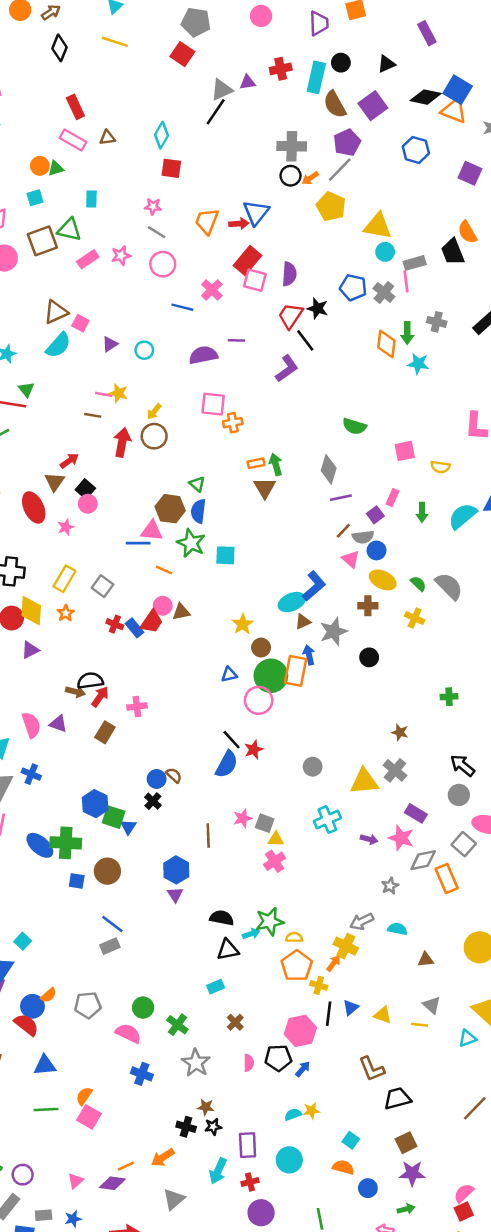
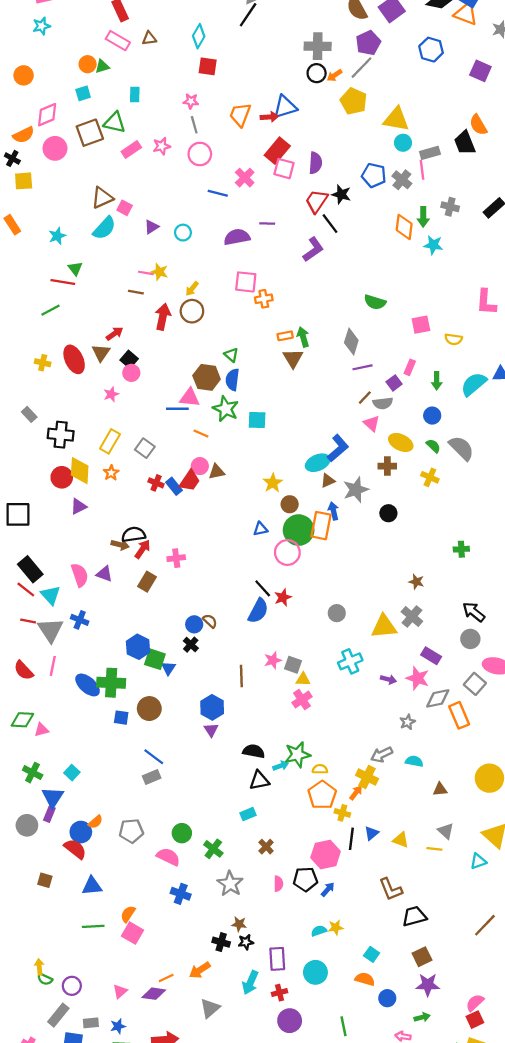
blue triangle: (256, 213) -> (285, 107), turned 35
gray line: (157, 232) -> (194, 125), turned 42
red ellipse: (34, 507) -> (74, 359), moved
blue circle: (377, 550) -> (432, 416), moved

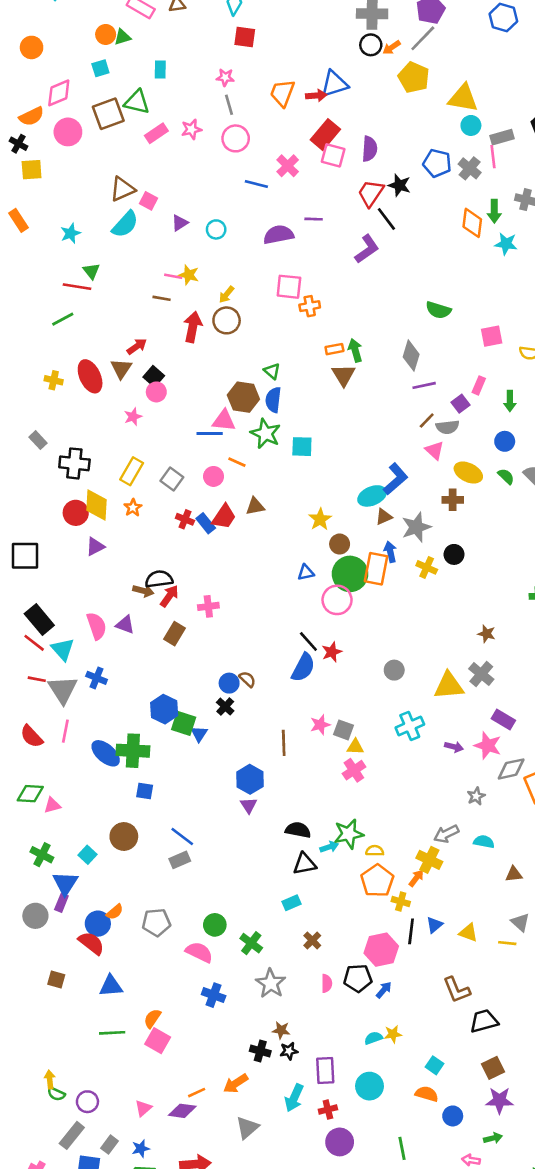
pink circle: (200, 466) -> (214, 476), moved
yellow cross: (430, 477) -> (427, 567), moved
brown circle: (149, 709) -> (124, 836), moved
gray rectangle: (91, 1023) -> (110, 1145), turned -48

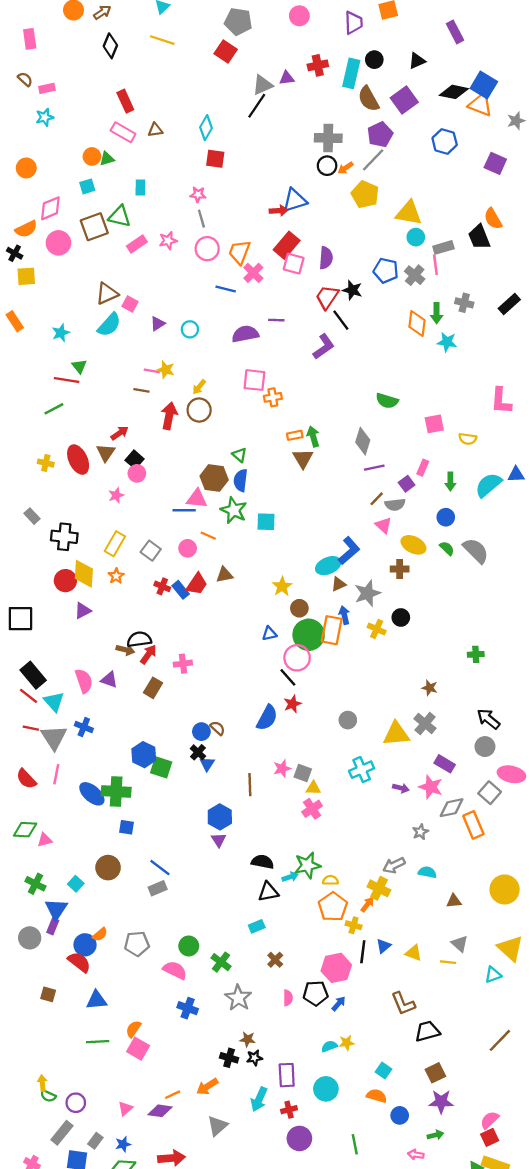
orange trapezoid: (282, 93) -> (239, 252), moved
black line: (308, 642) -> (288, 677), moved
blue triangle: (199, 734) -> (207, 764), moved

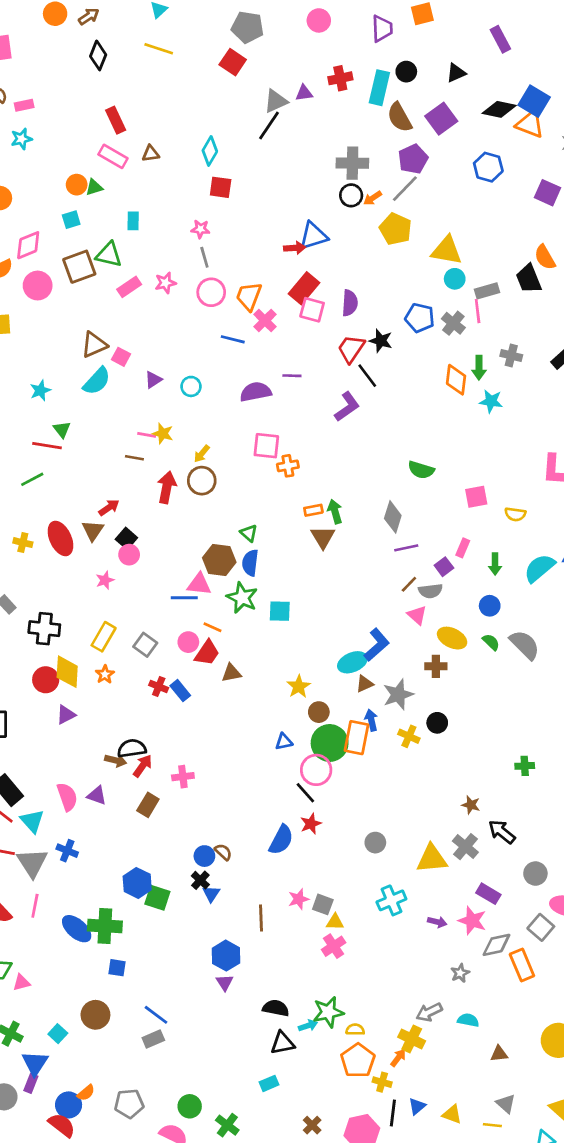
red trapezoid: (197, 584) -> (207, 653), moved
black arrow: (488, 719) -> (502, 832), moved
brown cross: (275, 960) -> (312, 1125), moved

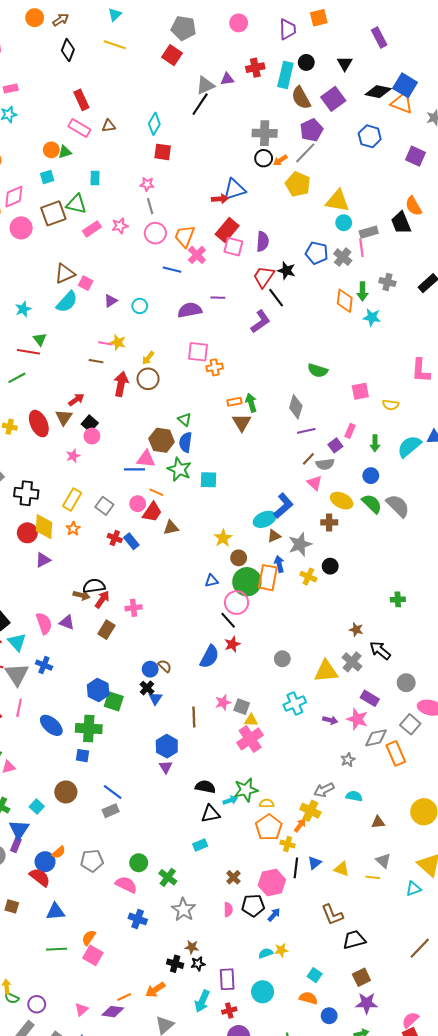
black triangle: (456, 73) -> (345, 63), turned -35
green semicircle: (491, 642) -> (372, 504), size x1.5
green cross: (105, 926) -> (89, 728), moved
pink cross: (334, 946) -> (250, 739), size x1.4

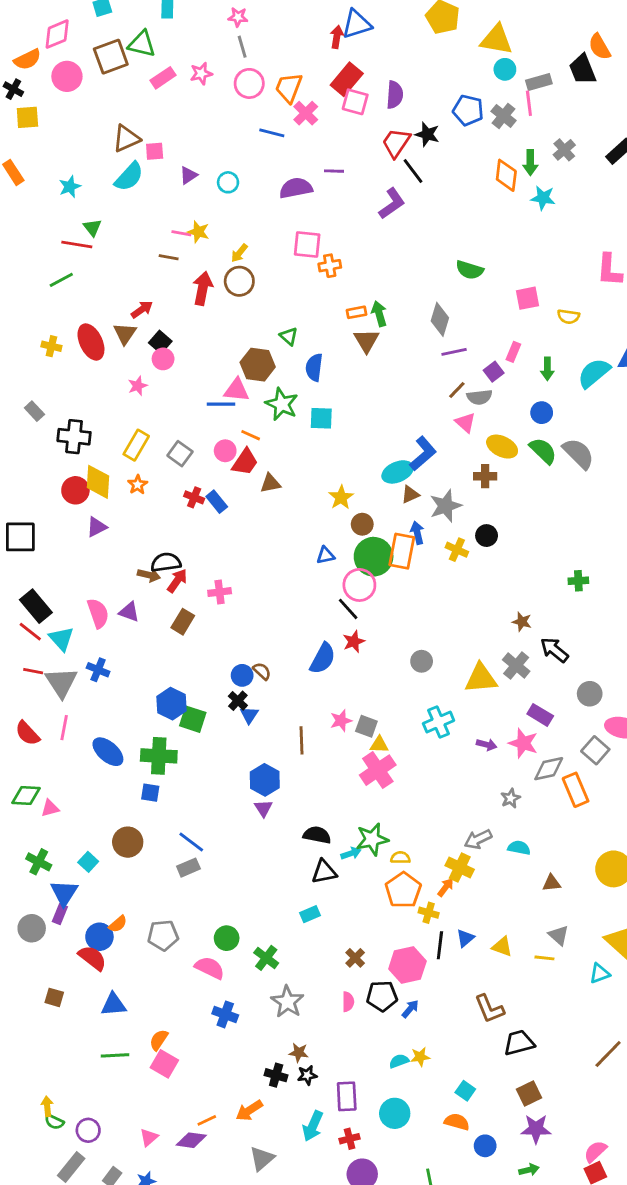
red arrow: (220, 199) -> (337, 37), turned -77
gray cross: (387, 282) -> (564, 150), turned 35
pink square: (86, 283) -> (155, 151), turned -32
blue semicircle: (186, 442) -> (314, 367), moved

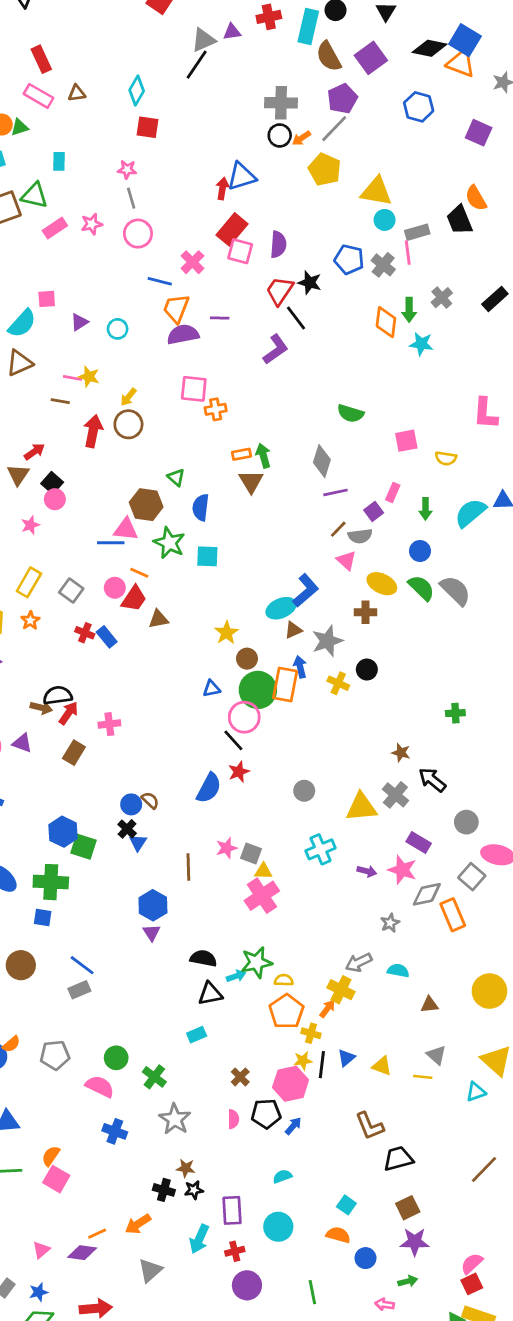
orange trapezoid: (289, 88) -> (176, 308), moved
brown triangle: (126, 139) -> (19, 363), moved
yellow star: (420, 1057) -> (303, 1061), moved

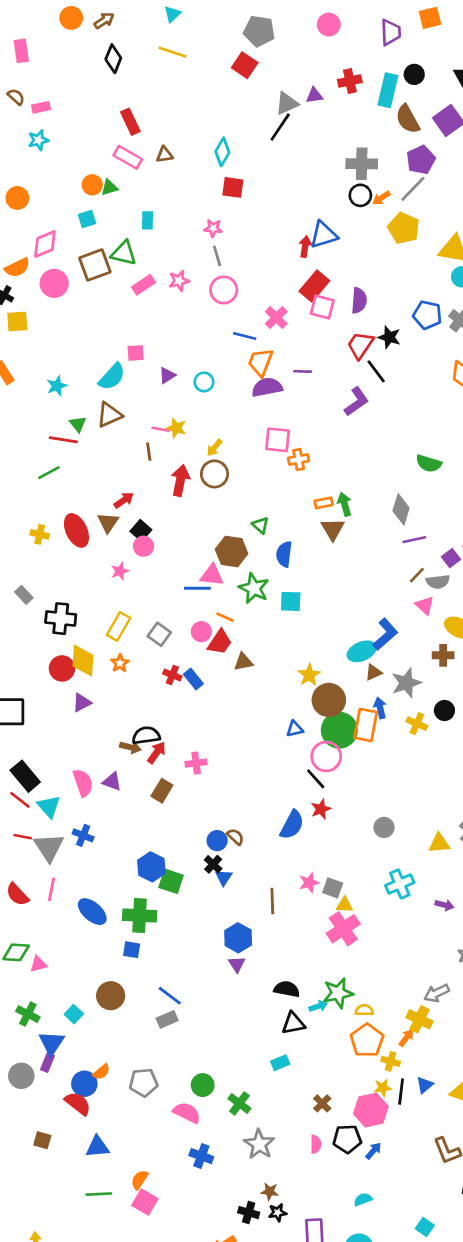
brown line: (60, 401) -> (149, 452), turned 72
brown circle: (247, 659) -> (329, 700), size x1.6
yellow triangle: (361, 807) -> (439, 843), size x0.7

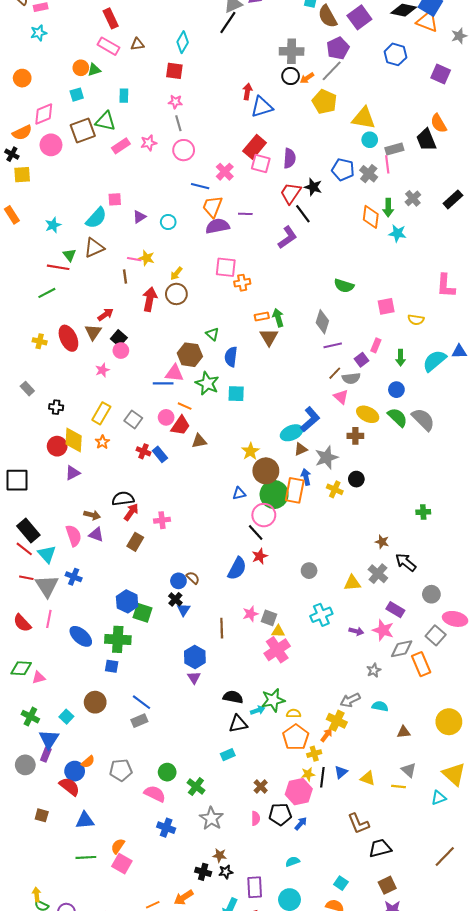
red square: (233, 187) -> (174, 71), moved
red arrow: (305, 247) -> (247, 91), moved
black cross: (61, 619) -> (56, 407), size x0.6
brown arrow: (130, 747) -> (92, 515), moved
yellow cross: (391, 1061) -> (314, 754), turned -32

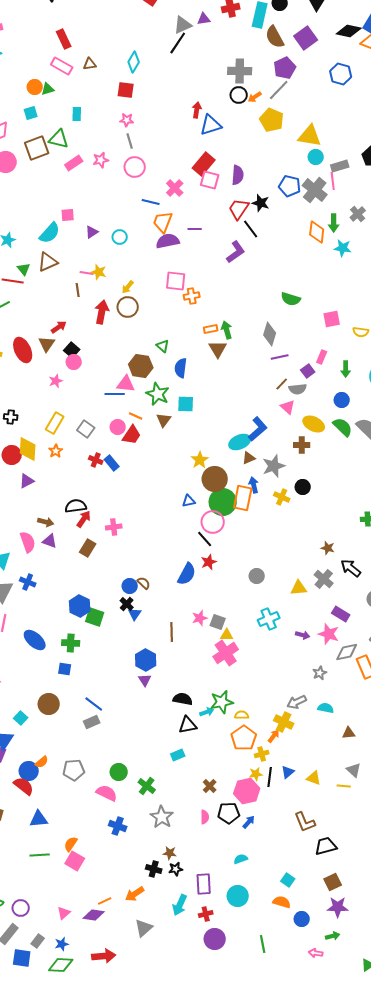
gray cross: (369, 174) -> (315, 190), size x1.4
brown triangle: (199, 441) -> (164, 420), moved, turned -42
green cross: (118, 639) -> (71, 643), size x0.7

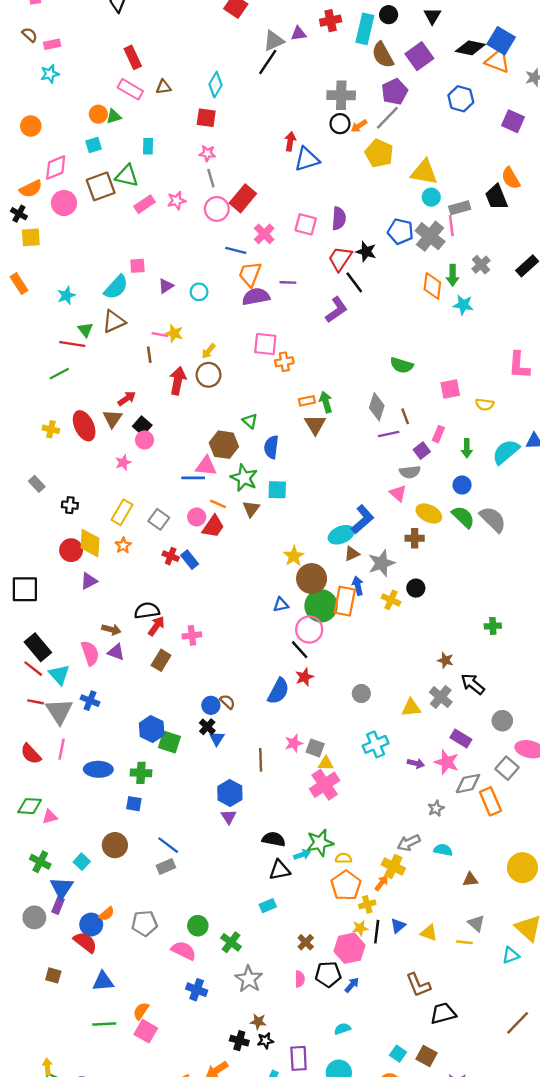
red rectangle: (204, 164) -> (243, 198), moved
brown line: (282, 384) -> (405, 416), moved, turned -64
blue ellipse: (35, 640) -> (98, 769), turned -40
brown square: (333, 882) -> (426, 1056), moved, turned -36

